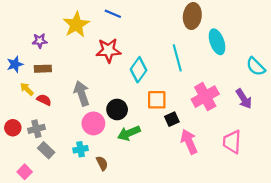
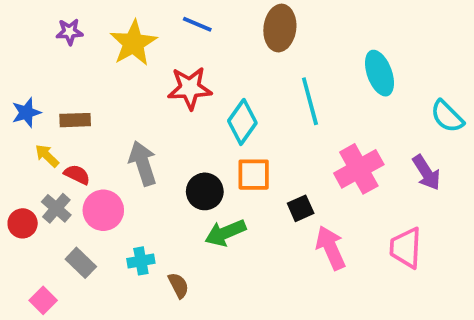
brown ellipse: (192, 16) -> (280, 28), moved
purple star: (40, 41) -> (70, 32), moved
orange square: (157, 100) -> (254, 175), moved
pink circle: (93, 123) -> (103, 210), moved
gray cross: (36, 129) -> (56, 208), moved, turned -35

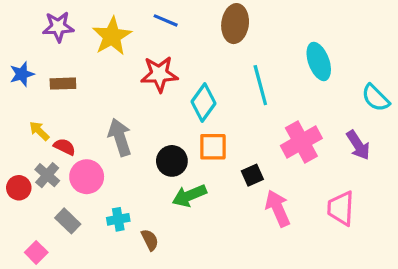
purple star: (70, 32) -> (58, 27), size x1.4
blue star: (26, 113) -> (22, 74), moved
brown rectangle: (75, 120) -> (63, 84), moved

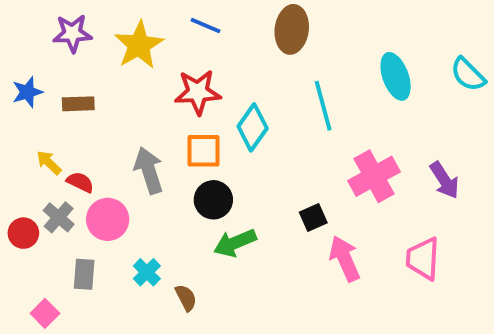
cyan semicircle: (376, 98) -> (468, 74), moved
orange square: (213, 147) -> (204, 151), moved
cyan cross: (118, 219) -> (147, 272), turned -35
gray rectangle: (68, 221) -> (84, 274), turned 50

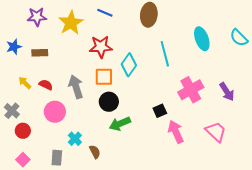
red semicircle: (80, 182) -> (46, 85), moved
gray cross: (59, 217) -> (12, 111), moved
red circle: (23, 233) -> (23, 131), moved
pink trapezoid: (423, 259) -> (216, 132), turned 130
gray rectangle: (84, 274) -> (57, 158), moved

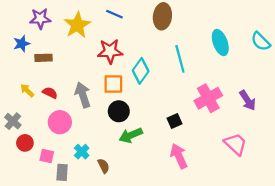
blue star: (14, 47) -> (22, 44), moved
pink arrow: (176, 132) -> (179, 156), moved
pink square: (23, 160) -> (47, 156), moved, turned -32

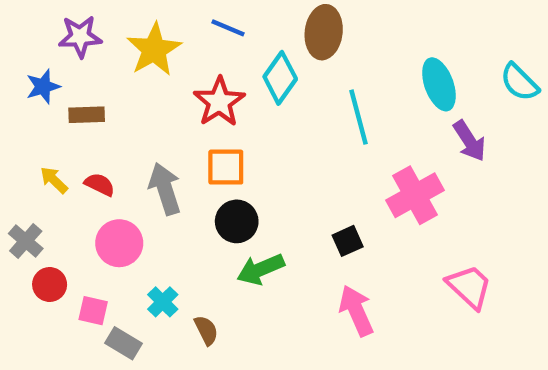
red star: (110, 51) -> (219, 102), turned -30
cyan diamond: (141, 71) -> (280, 78), moved
purple arrow: (248, 100) -> (469, 141), moved
gray rectangle: (62, 172) -> (124, 343), turned -63

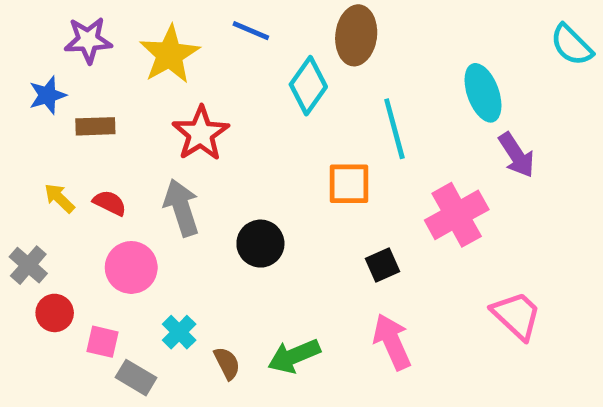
cyan semicircle: (519, 82) -> (572, 45), moved
red star: (219, 102) -> (201, 133), moved
orange square: (226, 167) -> (349, 184), moved
green arrow: (261, 269) -> (294, 356), moved

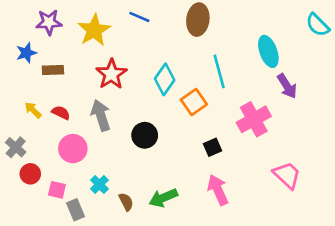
cyan diamond: (308, 86) -> (165, 79), moved
orange square: (349, 184) -> (194, 102), turned -35
gray rectangle: (136, 378) -> (76, 210), turned 36

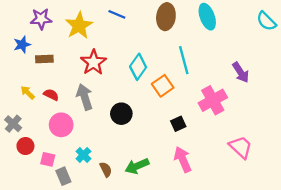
cyan ellipse: (268, 51) -> (207, 17), moved

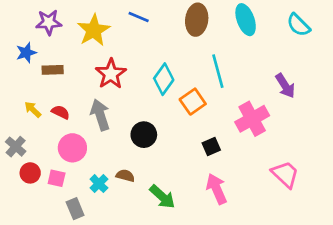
cyan semicircle: (266, 21) -> (298, 25), moved
pink square: (48, 159) -> (57, 178), moved
green arrow: (137, 166) -> (162, 197), turned -115
brown semicircle: (106, 169) -> (125, 176), moved, turned -48

